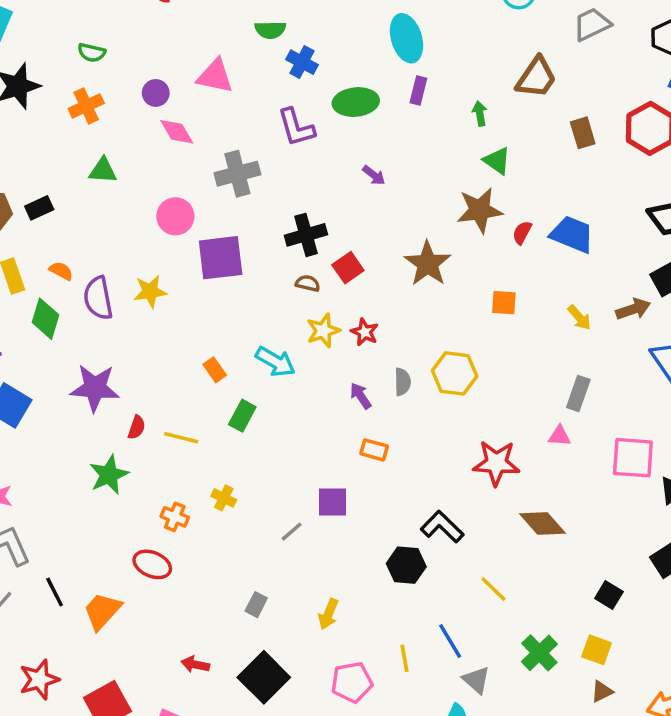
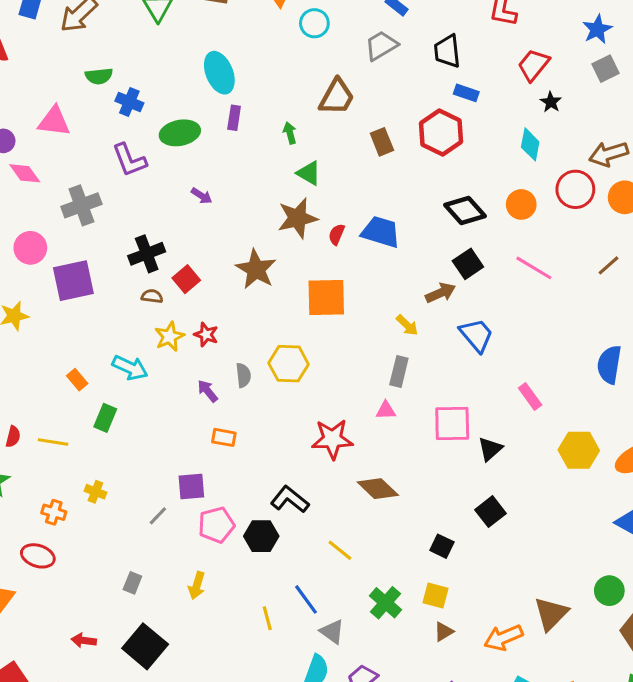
orange square: (504, 303) -> (326, 297), size x1.8
yellow arrow: (579, 318) -> (407, 325), moved
pink pentagon: (352, 682) -> (216, 525), moved

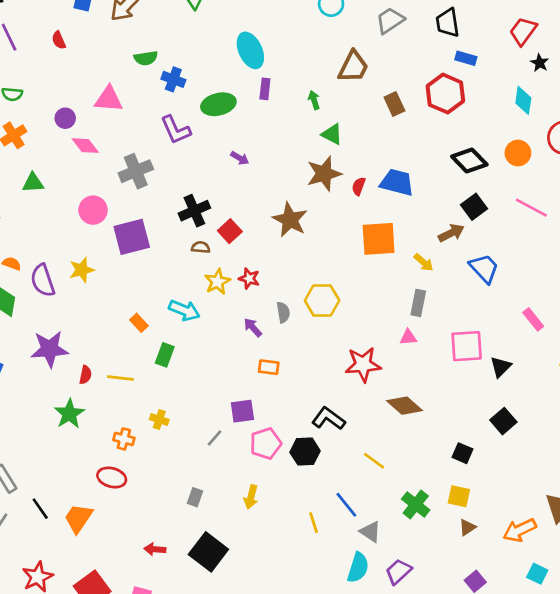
orange square: (326, 297) -> (379, 239), moved

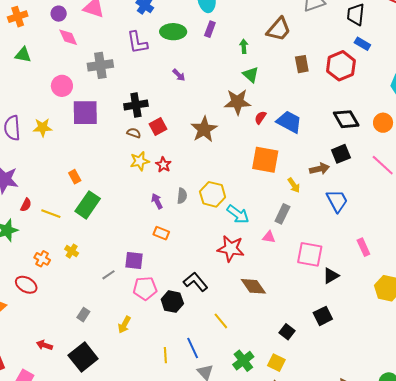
cyan arrow: (184, 310) -> (238, 214), moved
green rectangle: (165, 355) -> (88, 205), size x1.5

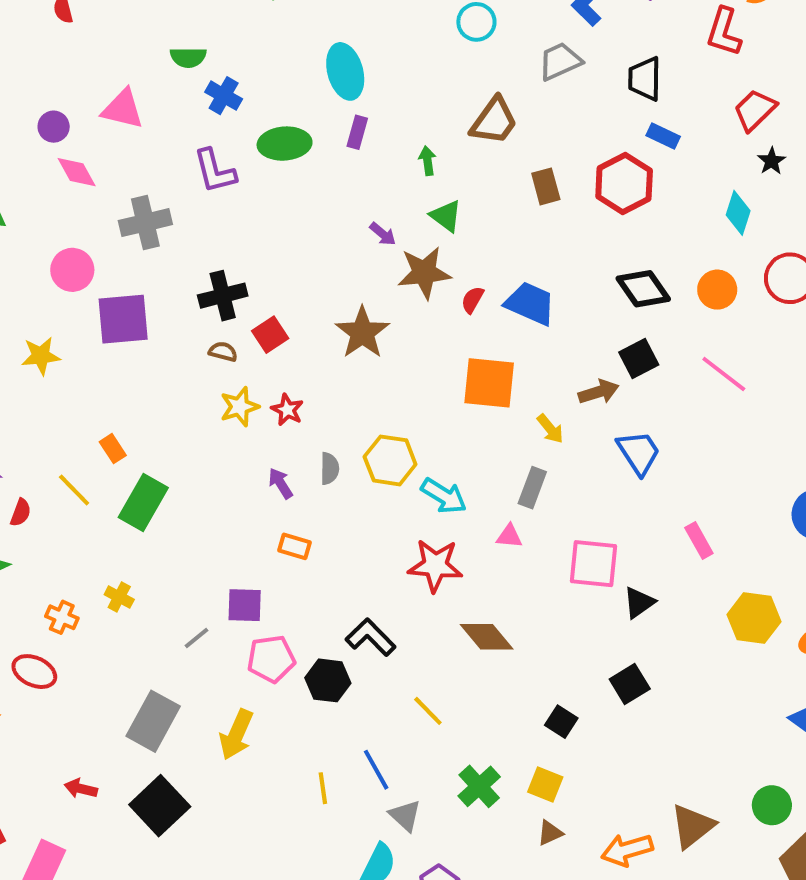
purple arrow: (179, 75) -> (383, 234), moved
yellow line: (51, 214) -> (74, 490), moved, turned 30
gray rectangle: (83, 315) -> (153, 721), size x2.0
yellow arrow: (124, 325) -> (236, 735), size x1.4

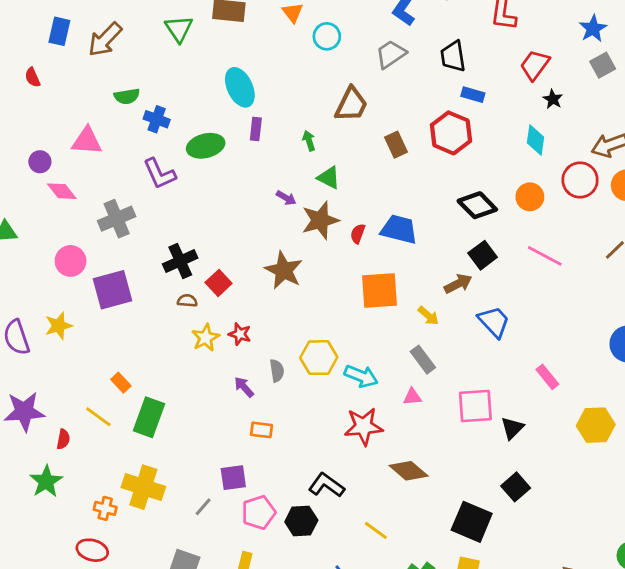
gray rectangle: (532, 488) -> (423, 360), turned -48
yellow cross: (119, 597) -> (143, 487), size x2.0
black square: (561, 722) -> (472, 522), size x1.8

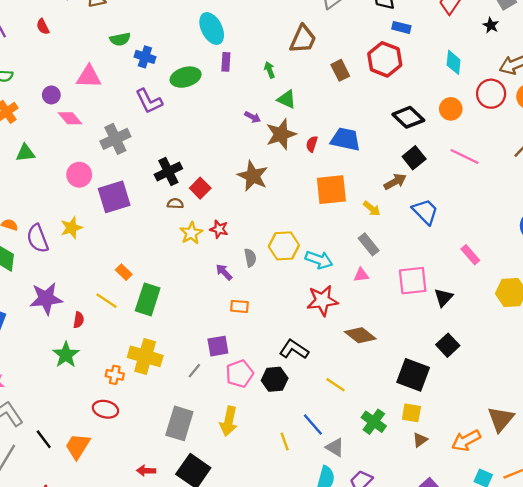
black star: (553, 99) -> (491, 25), moved

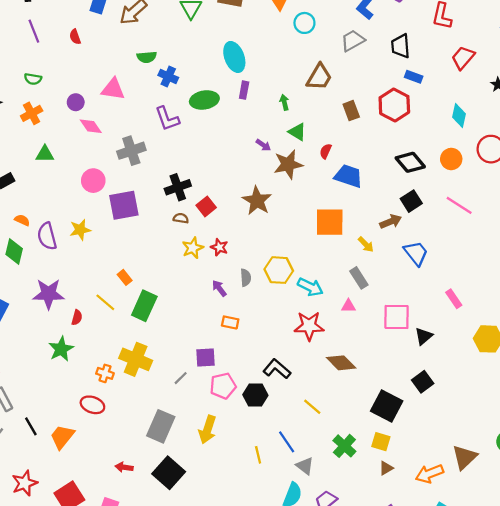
red semicircle: (312, 144) -> (326, 151), moved

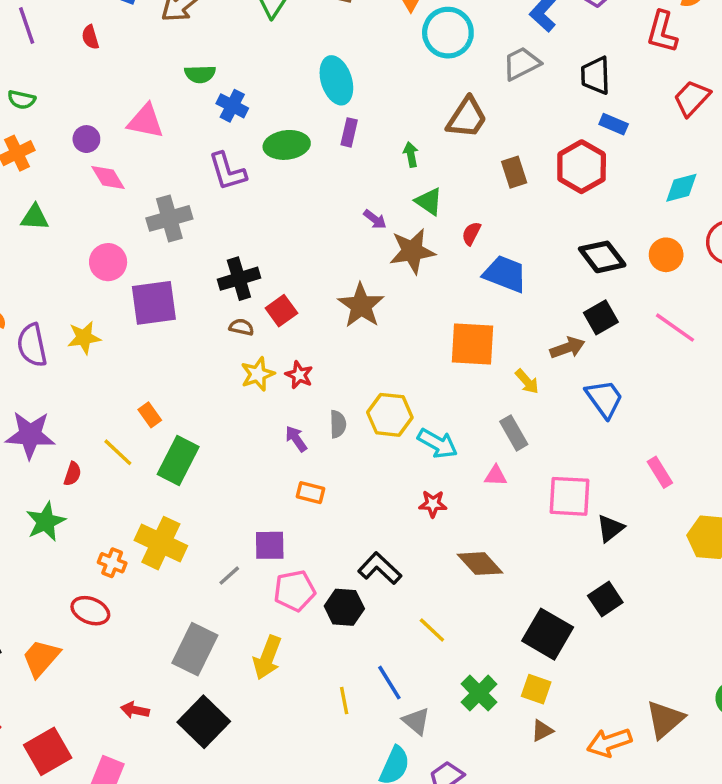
cyan circle: (304, 23) -> (448, 33), size x1.5
cyan diamond: (459, 115) -> (681, 188), turned 60
red star: (309, 326) -> (433, 504), size x0.6

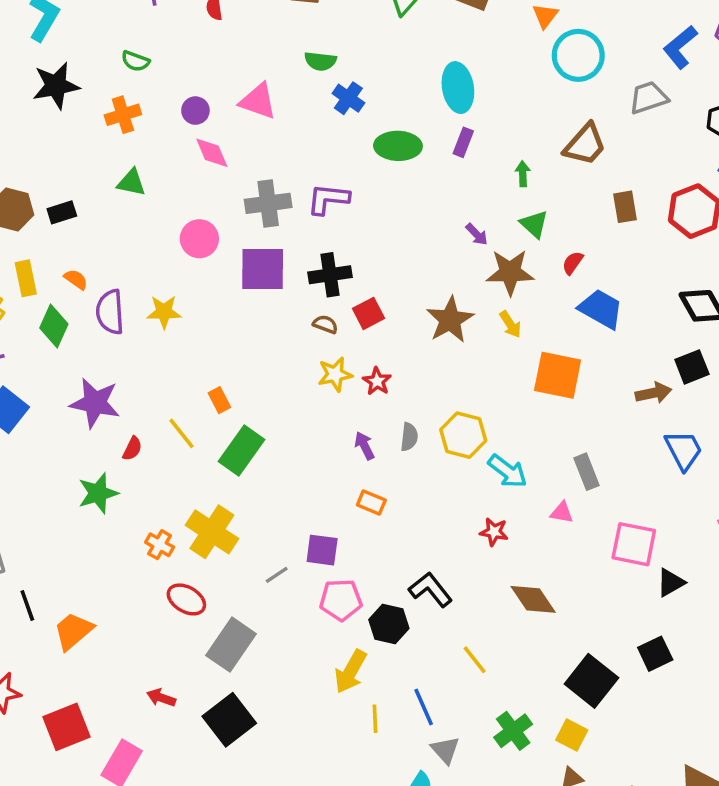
purple L-shape: (227, 171) -> (328, 199), moved, turned 105
purple square: (154, 303) -> (263, 269), moved
yellow arrow: (527, 381) -> (510, 324), moved
red ellipse: (90, 611) -> (186, 599), moved
yellow arrow: (267, 658) -> (350, 672), moved

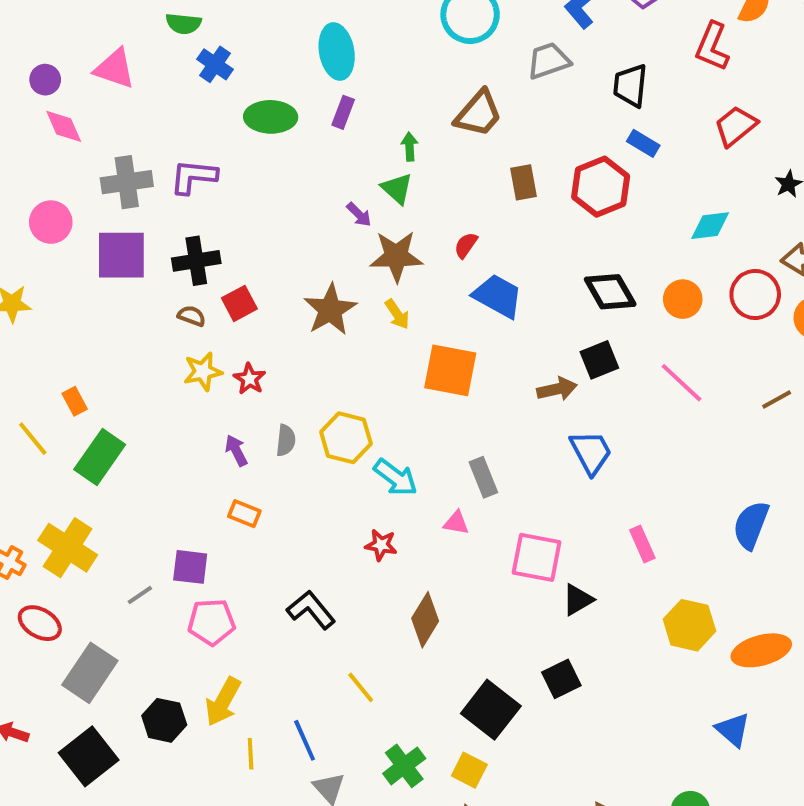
green triangle: (534, 224) -> (397, 189), moved
brown diamond: (533, 599) -> (425, 620), turned 66
black hexagon: (389, 624) -> (164, 720), moved

